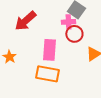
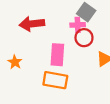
red arrow: (25, 21) -> (32, 24), turned 35

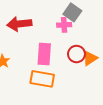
red circle: (84, 38) -> (76, 54), moved

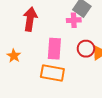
red arrow: (19, 24) -> (30, 19), turned 105

